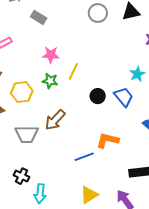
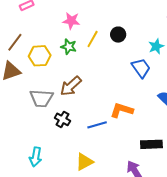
black circle: (98, 96) -> (118, 35), moved
black cross: (22, 176) -> (62, 119), moved
cyan arrow: (40, 194) -> (36, 157), moved
yellow triangle: (89, 195) -> (84, 162), moved

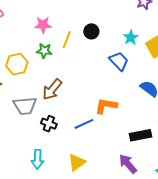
cyan arrow: (36, 157) -> (38, 159), moved

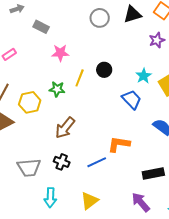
pink star: (43, 25) -> (60, 53), moved
gray trapezoid: (25, 106) -> (29, 168), moved

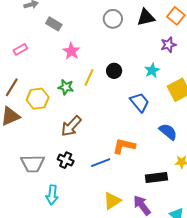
pink star: (60, 53) -> (71, 51), turned 30
cyan star: (144, 76) -> (152, 70), moved
yellow triangle: (90, 201) -> (112, 201), moved

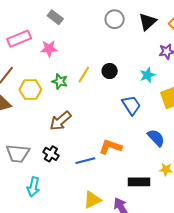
black triangle: (146, 17) -> (148, 22), turned -36
pink rectangle: (20, 49) -> (19, 39), size x1.6
pink star: (71, 51) -> (49, 49), moved, turned 30

